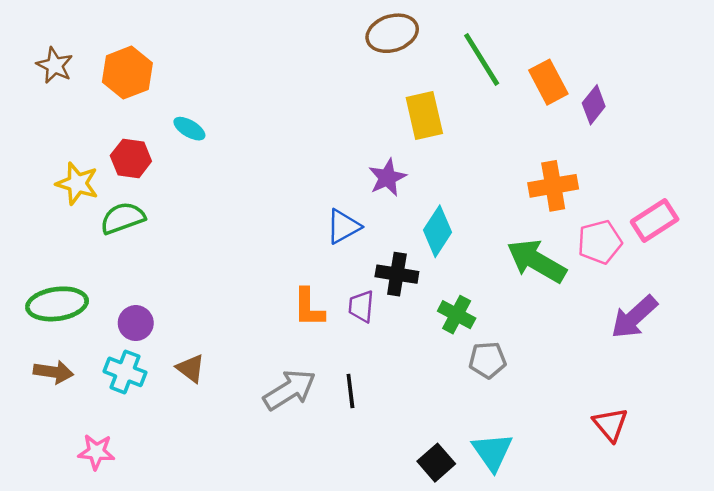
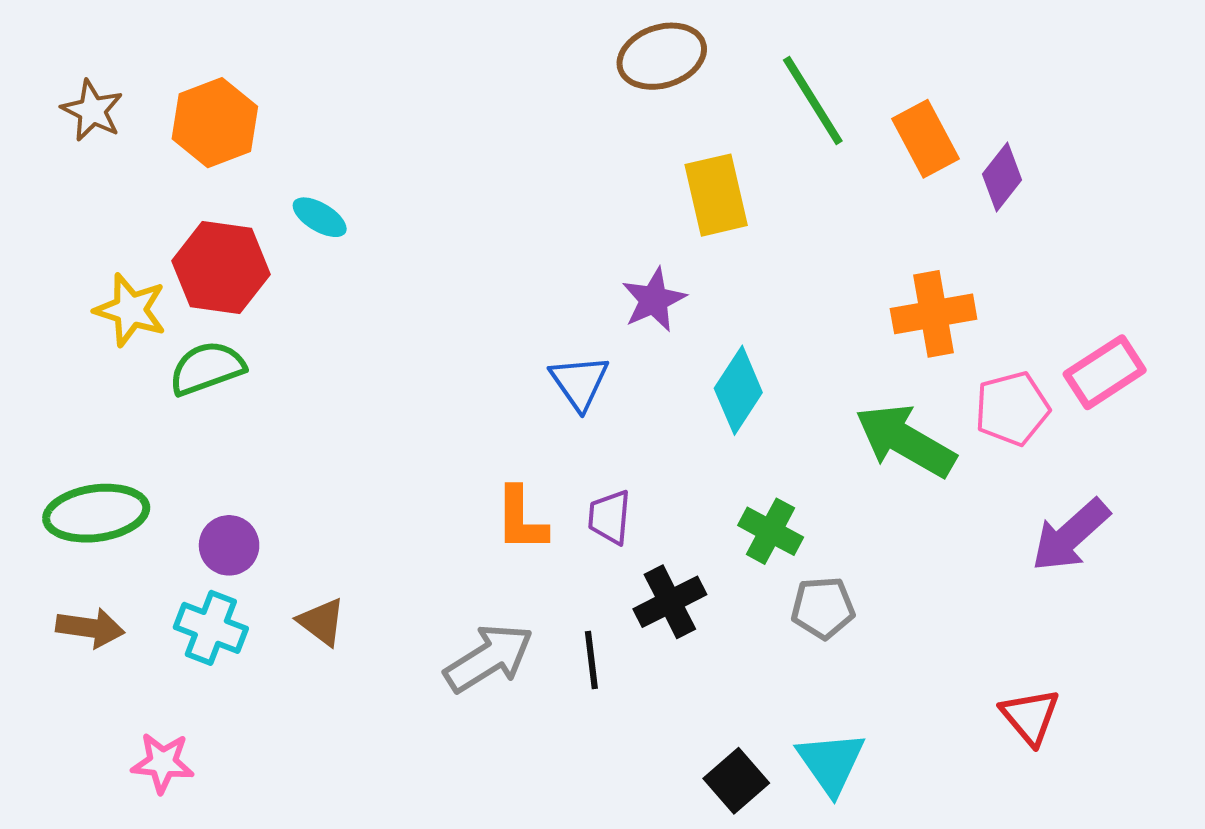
red hexagon: (131, 158) -> (221, 268), size x1.4
blue triangle: (343, 226) -> (579, 382), turned -36
black cross: (397, 274) -> (670, 602), moved, turned -36

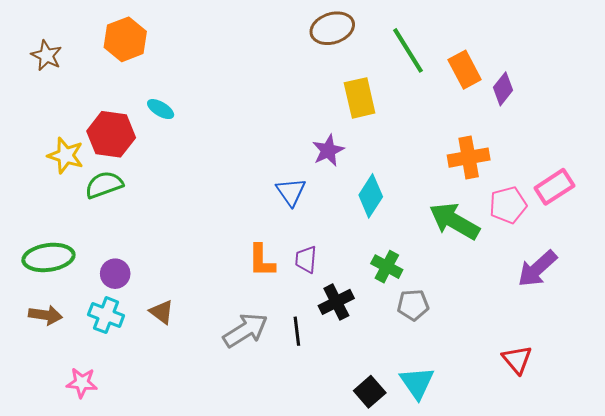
orange hexagon: (215, 123) -> (125, 39), moved

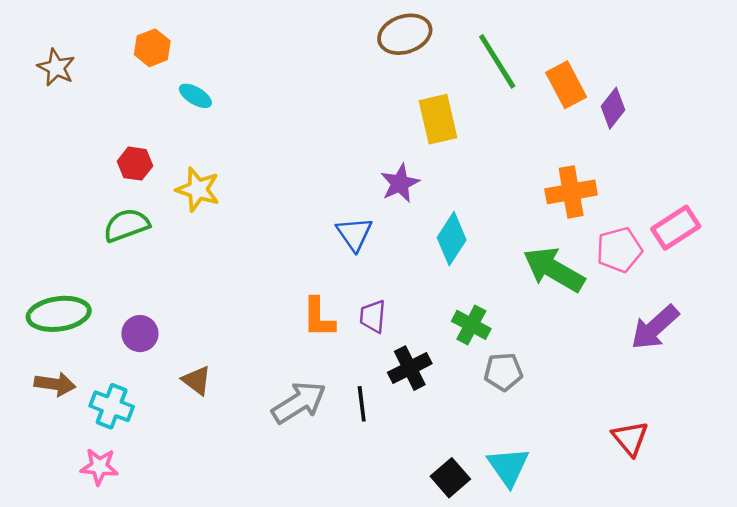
orange hexagon: (125, 39) -> (152, 48), size x0.7
cyan ellipse: (161, 109) -> (195, 96), moved
red hexagon: (111, 134) -> (135, 164), size x0.6
yellow star: (66, 155) -> (198, 189), moved
cyan cross: (106, 315) -> (112, 406), moved

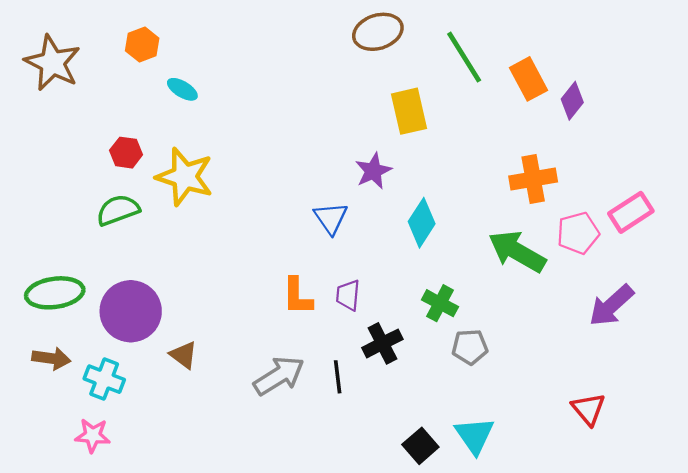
brown star: (56, 67) -> (52, 63), size x1.6
yellow star: (198, 189) -> (185, 177), size x1.4
purple circle: (140, 334) -> (131, 311), size x1.8

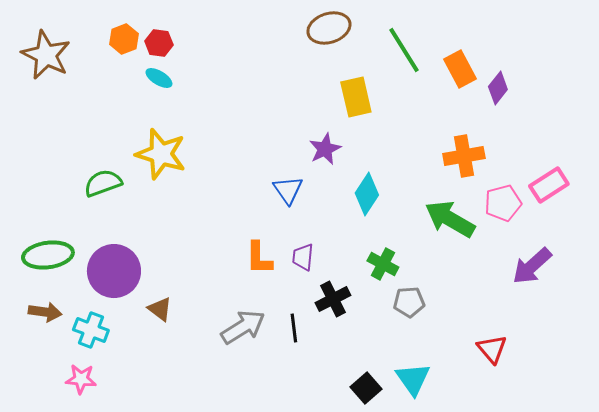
red hexagon: (126, 153) -> (159, 43), moved
red triangle: (588, 409) -> (492, 349), moved

